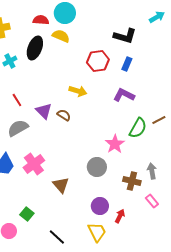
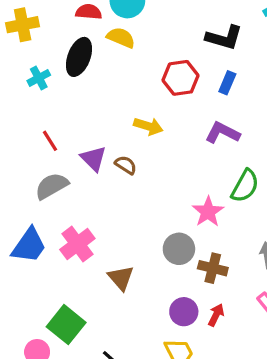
brown cross: (132, 181) -> (213, 268), moved
green square: (27, 214) -> (66, 325), size x1.6
red arrow: (120, 216) -> (216, 315), moved

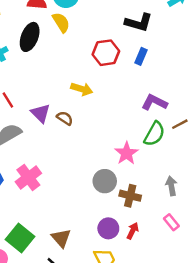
yellow semicircle: (121, 38) -> (61, 22), turned 35
purple L-shape: (222, 133) -> (154, 102), moved
brown triangle: (121, 278) -> (61, 238), moved

